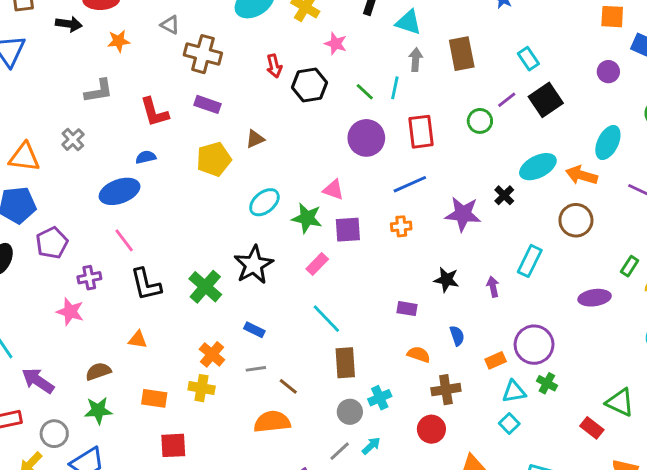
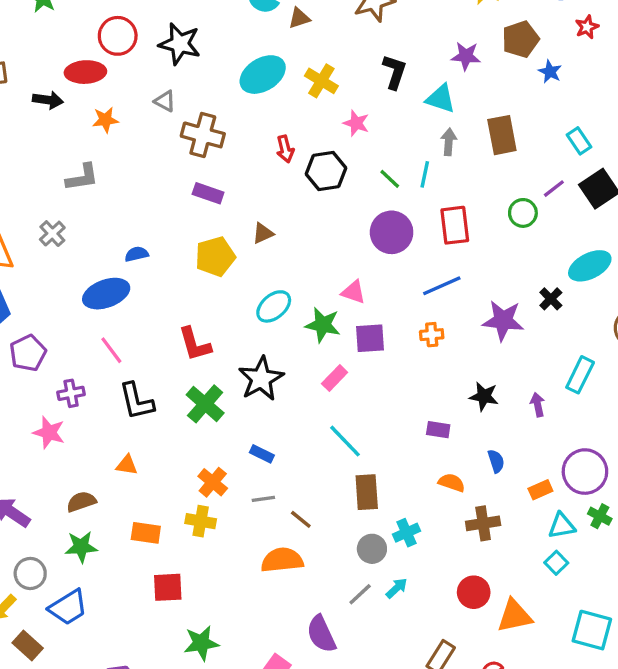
red L-shape: (154, 112) -> (195, 344), moved
red circle: (431, 429) -> (474, 592), moved

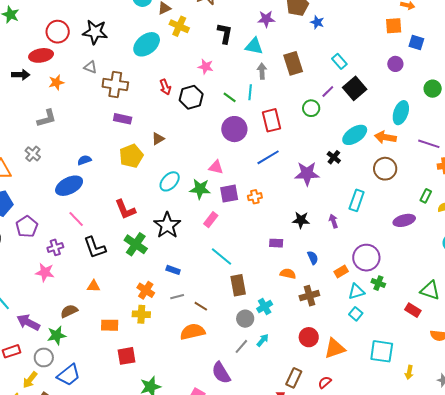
yellow cross: (321, 81) -> (179, 26), moved
orange cross: (432, 335) -> (255, 197), moved
green star: (81, 547) -> (57, 335), moved

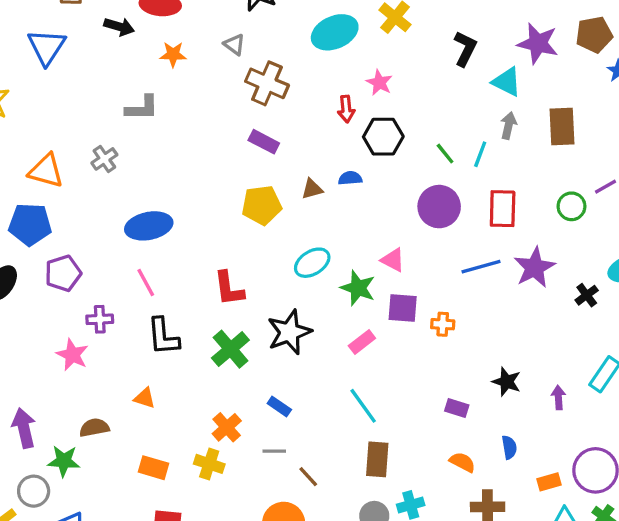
purple star: (266, 19) -> (538, 43), size x1.4
pink star: (206, 67) -> (379, 83), moved
blue semicircle: (84, 160) -> (350, 178), moved
purple star: (307, 174) -> (534, 268), moved, turned 30
purple arrow: (28, 322) -> (24, 428), turned 35

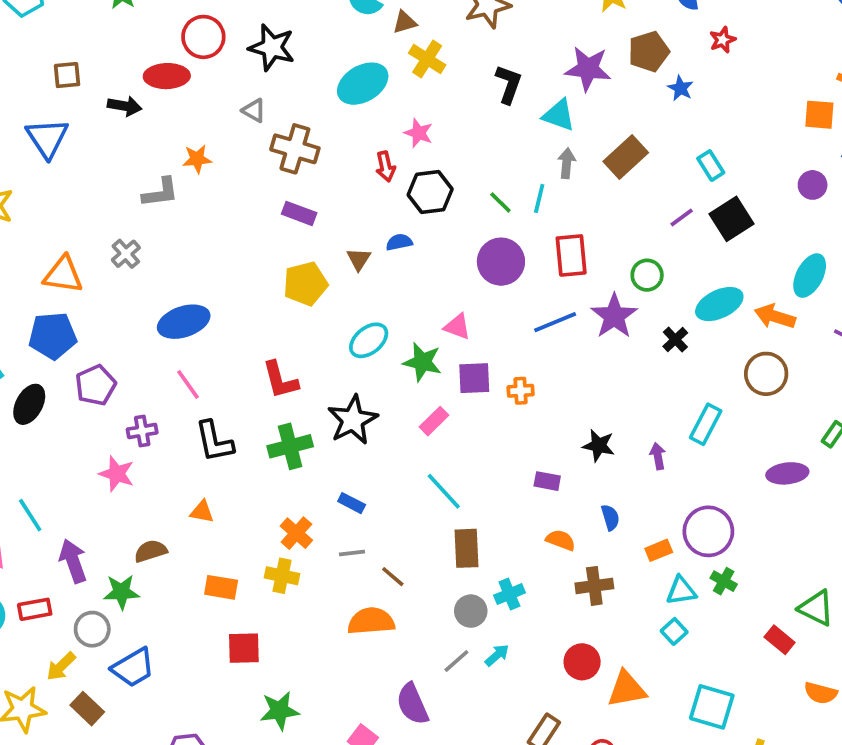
orange star: (173, 54) -> (197, 159), moved
brown rectangle: (562, 127) -> (626, 157), turned 57
brown triangle: (312, 189) -> (359, 259), turned -35
green circle: (572, 206) -> (647, 275), moved
green cross: (230, 349) -> (290, 446), turned 33

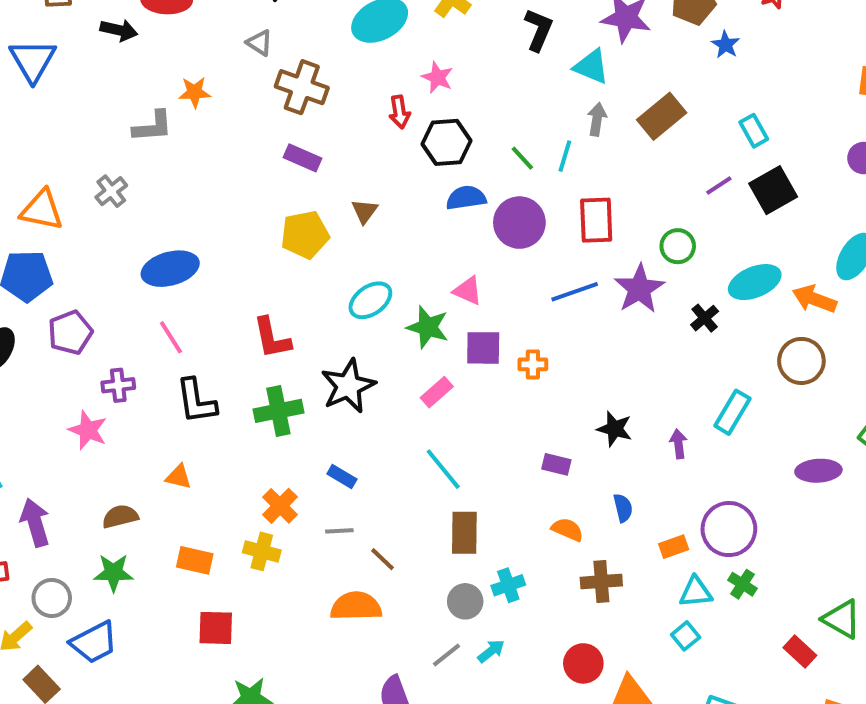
blue semicircle: (399, 242) -> (466, 198), moved, size x1.4
green star: (121, 592) -> (113, 573), moved

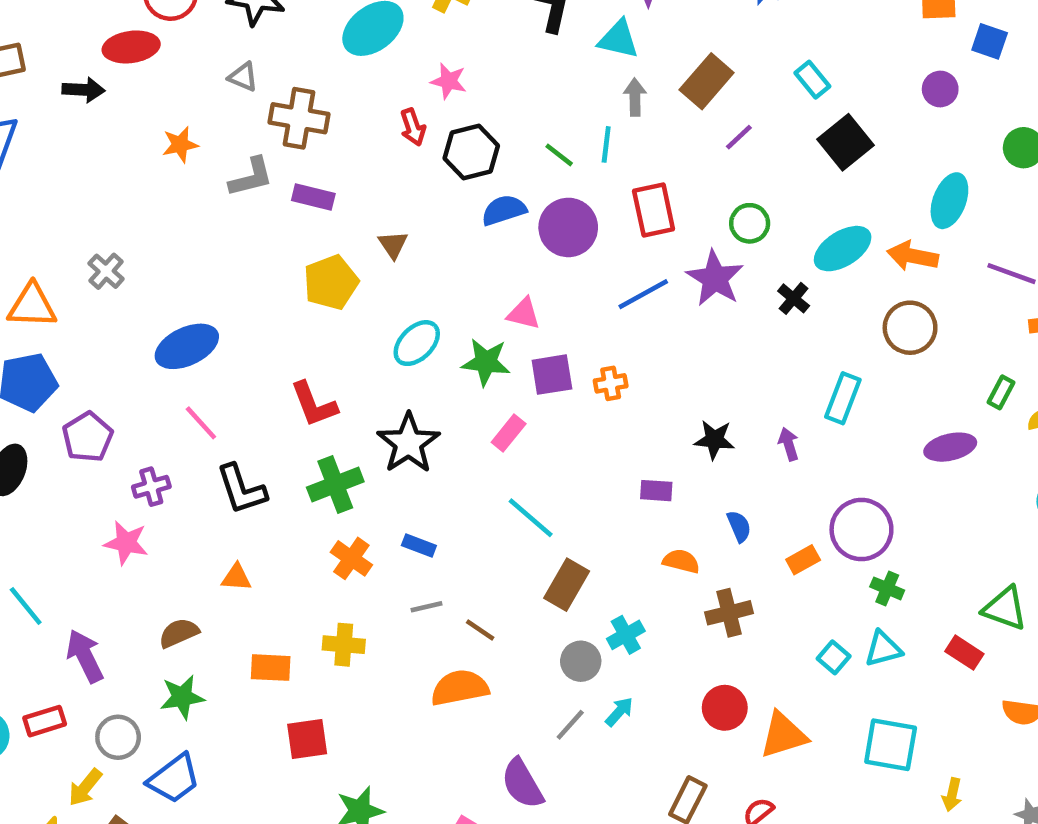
gray L-shape: (153, 127) -> (251, 177), moved
purple line: (719, 186) -> (739, 137), moved
orange cross: (280, 506) -> (351, 558), moved
brown rectangle: (464, 533) -> (567, 585), turned 39
cyan triangle: (696, 592) -> (883, 649), moved

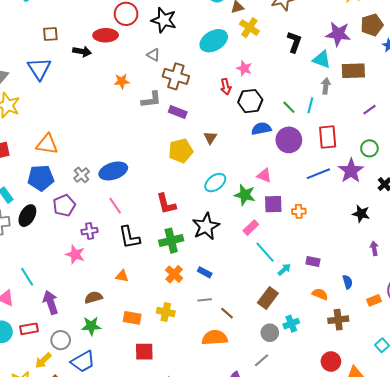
brown rectangle: (707, 81) -> (353, 71), moved, turned 40
gray cross: (106, 271) -> (82, 175), moved
black star: (714, 440) -> (361, 214), moved
cyan line: (531, 518) -> (265, 252), moved
cyan arrow: (619, 712) -> (284, 269), moved

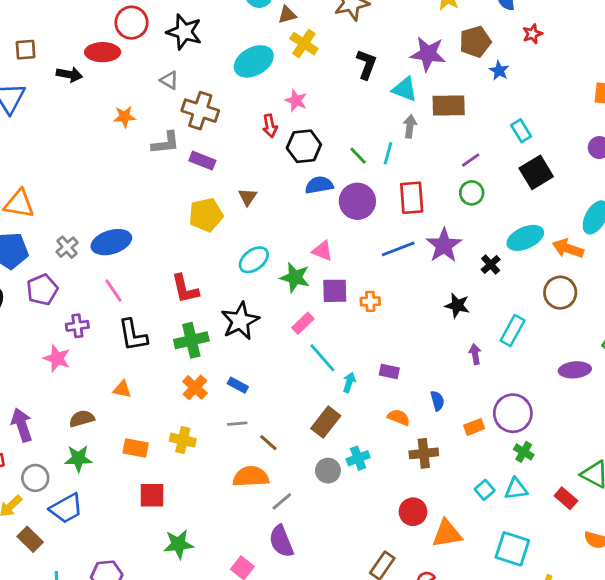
green circle: (369, 148) -> (472, 193), moved
cyan arrow: (284, 269) -> (349, 382), turned -32
gray line: (262, 360) -> (282, 501), moved

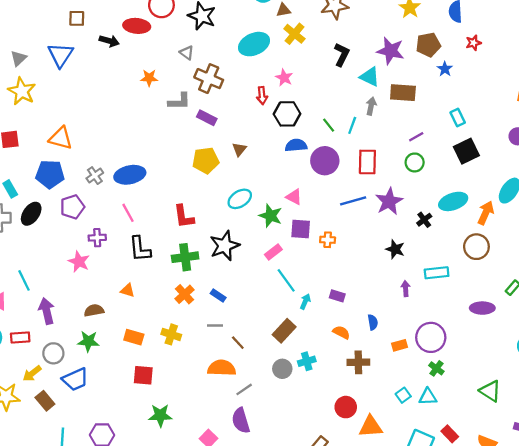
orange arrow: (568, 248) -> (486, 213), turned 90
cyan rectangle: (513, 330) -> (437, 273), turned 50
red rectangle: (566, 498) -> (450, 434), moved

